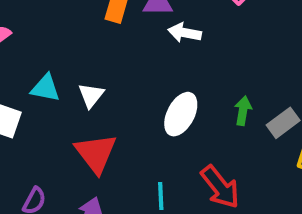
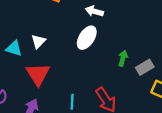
cyan triangle: (46, 88) -> (14, 48), moved
white ellipse: (181, 114) -> (87, 38), moved

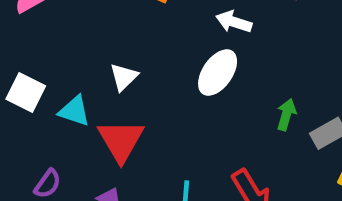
cyan triangle: (14, 48) -> (74, 111), moved

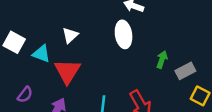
white ellipse: (218, 73) -> (124, 34), turned -45

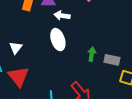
gray rectangle: (185, 71) -> (112, 60), turned 49

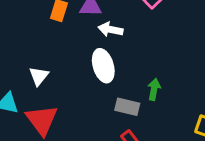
gray rectangle: (112, 60) -> (127, 107), moved

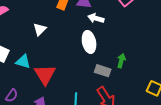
white triangle: (39, 76) -> (40, 29), moved

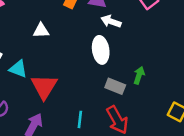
white triangle: (40, 29) -> (41, 30), turned 40

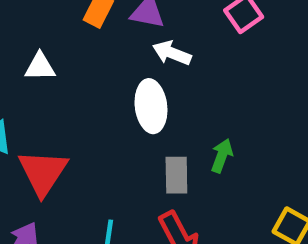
gray rectangle: (115, 86) -> (176, 175), turned 66

